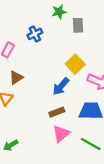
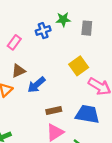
green star: (59, 12) -> (63, 19), moved
blue arrow: (61, 86) -> (36, 85), moved

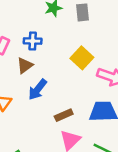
blue cross: (43, 31) -> (33, 41), moved, turned 32
brown triangle: (18, 71) -> (25, 66), moved

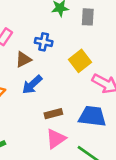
blue cross: (33, 41) -> (44, 42), moved

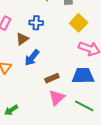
yellow square: (80, 61) -> (79, 23), moved

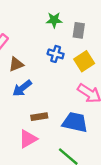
blue cross: (36, 23) -> (56, 54), moved
pink triangle: (57, 98) -> (28, 139), moved

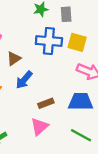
blue cross: (56, 54) -> (49, 41), size x1.6
yellow square: (84, 61) -> (77, 42), turned -30

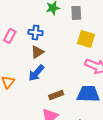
blue cross: (49, 41) -> (35, 32), moved, size x0.6
brown triangle: (14, 59) -> (37, 52), moved

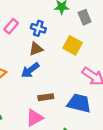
gray rectangle: (76, 13) -> (85, 17), turned -32
yellow square: (86, 39) -> (73, 45), moved

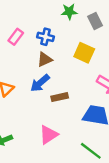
brown rectangle: (46, 97) -> (60, 97), moved

